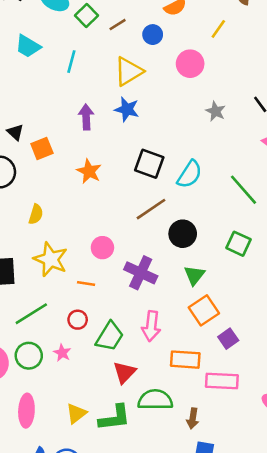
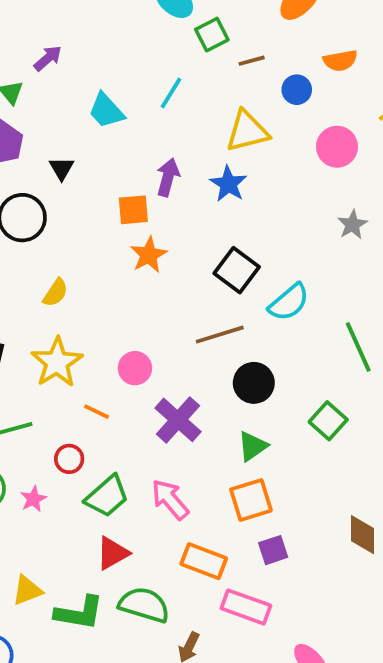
cyan trapezoid: (28, 46) -> (106, 111), moved
orange square: (42, 148) -> (133, 210), moved
pink arrow: (151, 326) -> (170, 499), turned 116

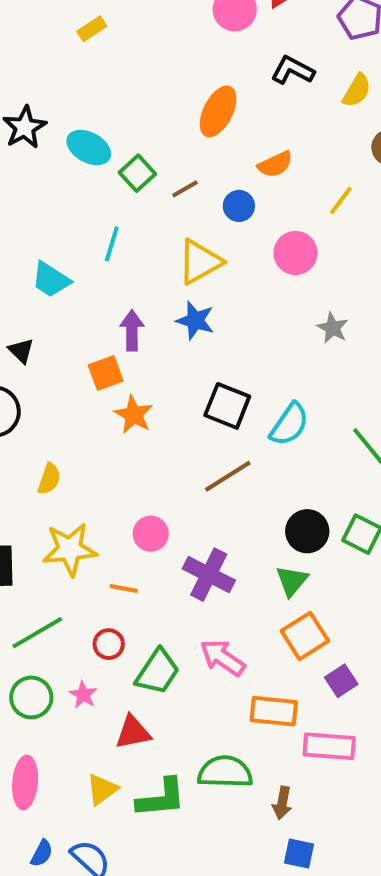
yellow star: (57, 362) -> (70, 549), turned -30
black circle: (254, 383) -> (307, 531), moved
red triangle: (113, 553) -> (133, 732), moved, turned 33

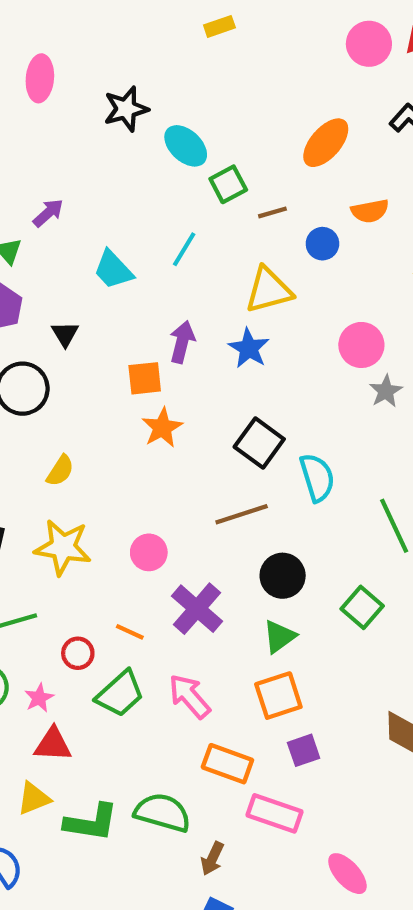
pink circle: (296, 253) -> (361, 345), moved
cyan semicircle: (289, 424) -> (317, 478), turned -66
black circle: (307, 531) -> (283, 576), moved
orange line: (124, 588) -> (130, 632), moved
red triangle: (133, 732) -> (53, 744), moved

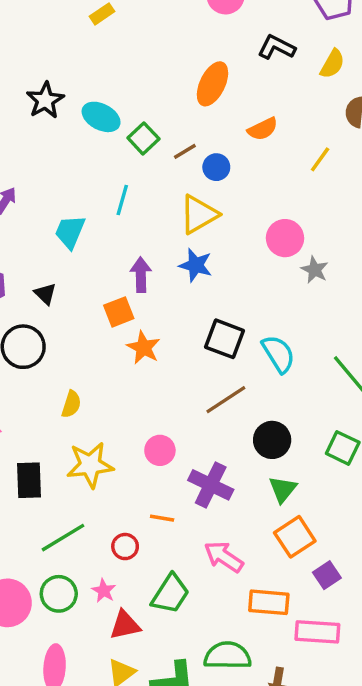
blue circle: (322, 244) -> (216, 167), moved
cyan trapezoid: (113, 270) -> (70, 232), turned 81
green trapezoid: (120, 694) -> (170, 594), moved

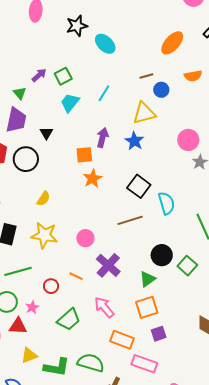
green square: (143, 138) -> (63, 76), moved
black circle: (272, 440) -> (162, 255), moved
red triangle: (125, 625) -> (18, 326), moved

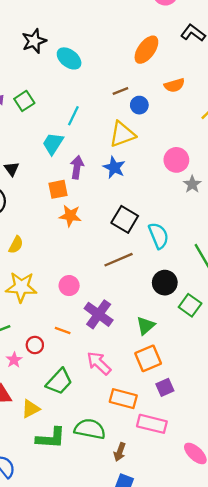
cyan trapezoid: (70, 103) -> (53, 144), moved
orange star: (93, 179) -> (70, 216), turned -30
black circle: (162, 255) -> (165, 283), moved
pink star: (32, 307) -> (14, 360), moved
yellow triangle: (29, 355) -> (31, 409), moved

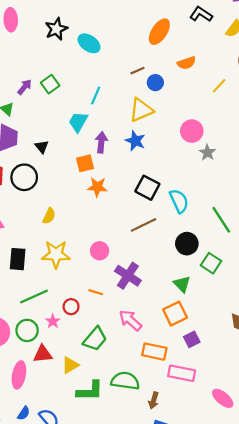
green triangle: (146, 326) -> (182, 284), moved, turned -30

